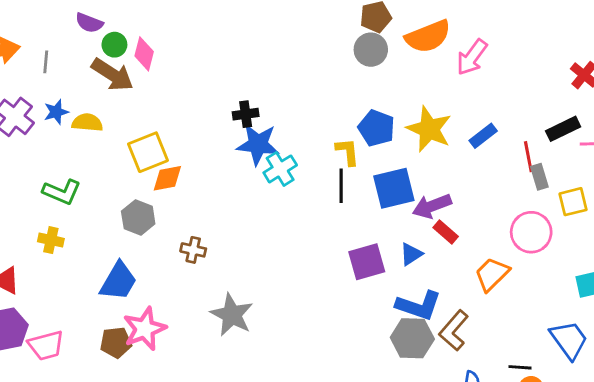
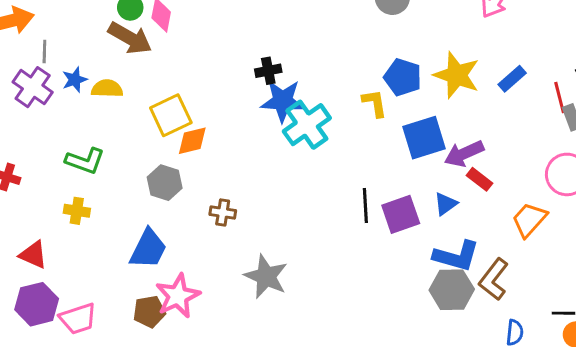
gray line: (46, 62) -> (44, 52), moved
cyan cross: (280, 169) -> (307, 125), size x1.4
black line: (341, 186) -> (365, 206), moved

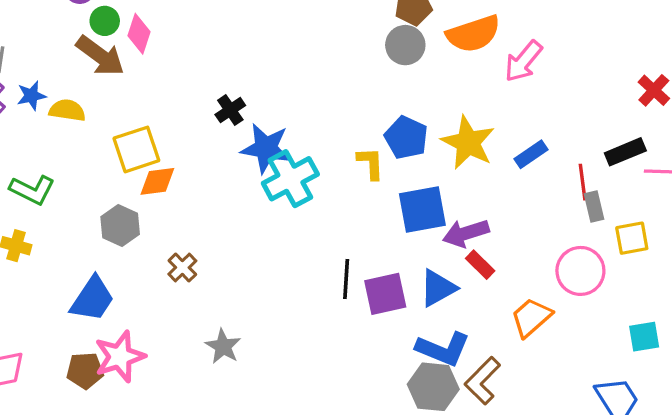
black cross: (268, 71) -> (230, 110), moved, turned -30
blue triangle: (446, 204) -> (438, 288), size x1.4
brown cross: (223, 212) -> (182, 267), turned 30
gray star: (266, 276) -> (223, 346), size x0.7

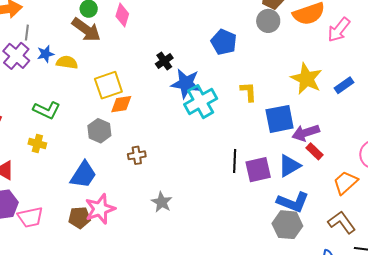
pink diamond: (139, 34) -> (122, 15), moved
blue pentagon: (406, 138) -> (224, 42), moved
brown cross: (182, 267) -> (137, 155), turned 36
brown L-shape: (483, 381) -> (342, 222), moved, turned 100

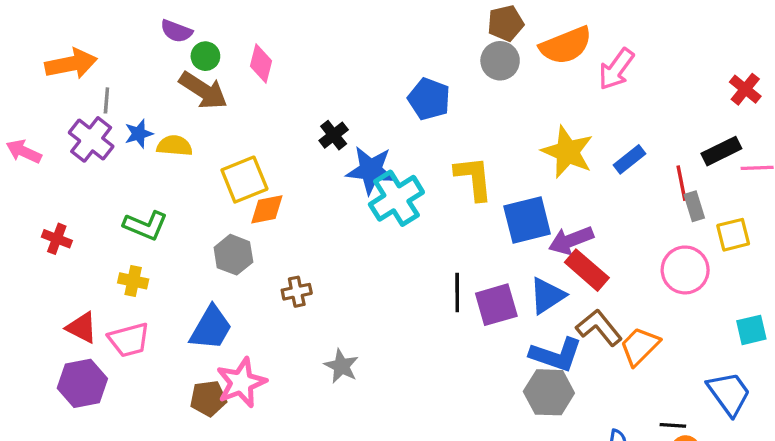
yellow L-shape: (248, 92) -> (474, 178), size x1.4
red rectangle: (314, 151) -> (587, 270), size x1.5
orange trapezoid: (345, 183) -> (640, 346), moved
pink trapezoid: (30, 217) -> (129, 340), moved
brown L-shape: (342, 222) -> (599, 328), moved

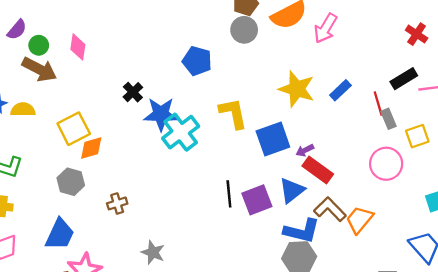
purple semicircle: (176, 31) -> (17, 30), turned -65
purple arrow: (571, 240) -> (305, 150), size x0.6

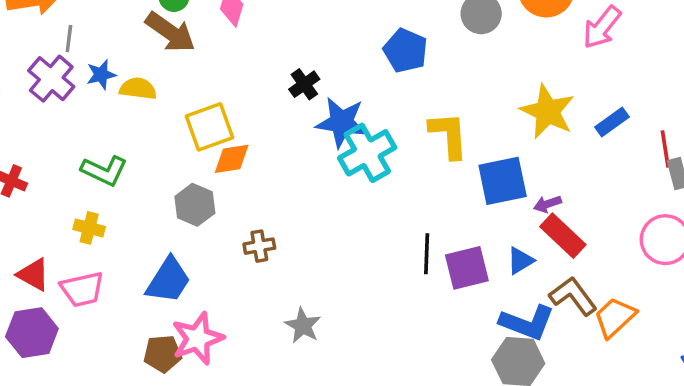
blue triangle: (292, 190) -> (520, 261), size x0.7

